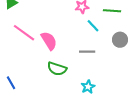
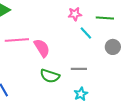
pink line: (24, 33) -> (17, 40), turned -40
gray line: (87, 52) -> (79, 69), moved

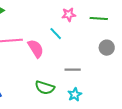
cyan line: (86, 33) -> (56, 34), moved
green semicircle: (50, 76) -> (45, 88), moved

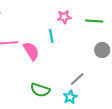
cyan line: (56, 34) -> (51, 36), turned 32
gray line: (73, 70) -> (77, 79), moved, turned -42

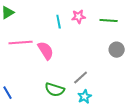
cyan line: (51, 36) -> (59, 22), moved
gray line: (77, 79) -> (81, 78), moved

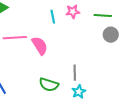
gray circle: (117, 50) -> (111, 35), moved
gray line: (81, 78) -> (75, 73), turned -49

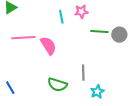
green line: (103, 16) -> (99, 32), moved
cyan star: (79, 92) -> (97, 92), moved

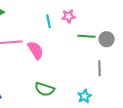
gray line: (83, 73) -> (100, 68), moved

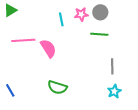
gray circle: (107, 39) -> (100, 12), moved
cyan star: (85, 96) -> (114, 91), moved

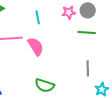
cyan line: (61, 19) -> (38, 17), moved
gray line: (112, 66) -> (88, 68), moved

